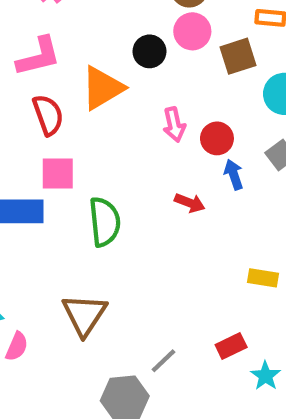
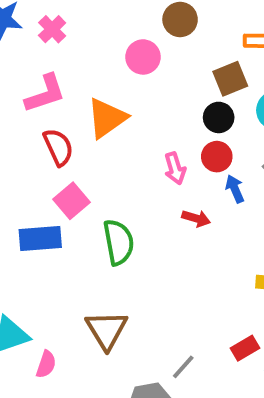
pink circle: (192, 31) -> (143, 57), moved
black circle: (149, 51) -> (219, 117), moved
pink arrow: (174, 125) -> (175, 168), moved
pink square: (58, 173) -> (71, 201), turned -36

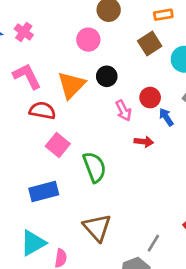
pink L-shape: (45, 94) -> (27, 76), turned -88
black circle: (219, 117) -> (107, 76), moved
red semicircle: (58, 147) -> (42, 111), turned -45
blue rectangle: (40, 238) -> (44, 191), moved

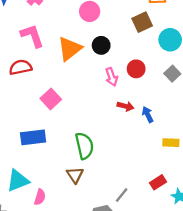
red semicircle: (42, 111) -> (20, 67), moved, turned -30
blue arrow: (166, 117) -> (148, 114), moved
green semicircle: (95, 167) -> (84, 146), moved
brown triangle: (97, 228) -> (75, 175), size x0.7

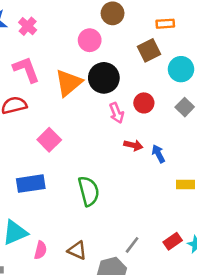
black circle: (101, 45) -> (104, 78), size x1.5
brown triangle: (75, 175) -> (77, 250), moved, turned -30
red rectangle: (158, 182) -> (173, 241), moved

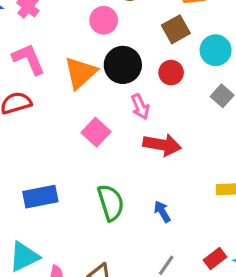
red circle: (144, 103) -> (171, 73), moved
pink square: (49, 140) -> (96, 132), moved
red arrow: (133, 145) -> (162, 145), size x1.6
blue arrow: (158, 154) -> (162, 212), moved

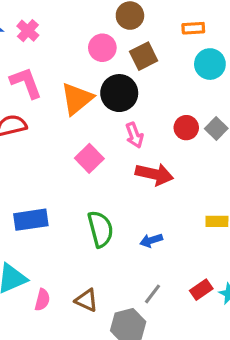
brown square: (176, 29) -> (144, 56), moved
cyan circle: (216, 50) -> (210, 64), moved
red circle: (171, 73) -> (186, 128), moved
blue arrow: (162, 212) -> (151, 240), turned -80

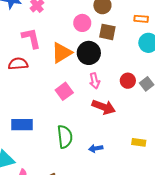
brown square: (144, 56) -> (107, 32), turned 30

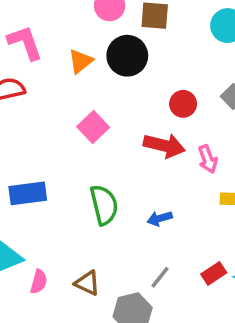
orange triangle: (62, 53) -> (81, 61), size x0.7
pink arrow: (95, 81) -> (208, 159), moved
red circle: (128, 81) -> (183, 104), moved

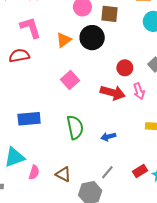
pink arrow: (208, 159) -> (139, 91), moved

